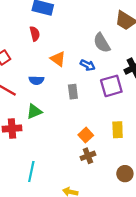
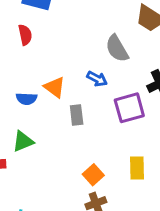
orange triangle: (58, 59) -> (55, 87), moved

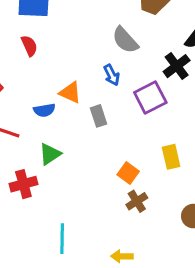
blue arrow: (97, 79) -> (112, 75), turned 48

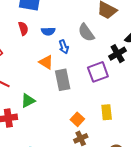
blue arrow: (112, 75) -> (64, 47), moved
blue semicircle: (44, 110) -> (48, 31), moved
gray rectangle: (98, 116) -> (63, 80), size x1.5

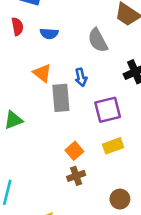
blue arrow: (64, 47) -> (81, 77), moved
purple square: (98, 72) -> (108, 110), moved
yellow rectangle: (107, 112) -> (113, 146), turned 70

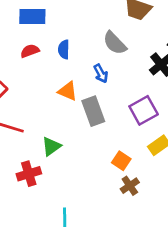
red semicircle: (17, 26) -> (30, 51), turned -84
blue semicircle: (49, 34) -> (64, 49), turned 102
blue arrow: (81, 77) -> (101, 73), moved

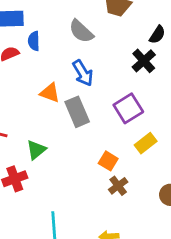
gray semicircle: (115, 43) -> (81, 31), moved
blue semicircle: (64, 49) -> (34, 41), moved
blue arrow: (101, 73) -> (83, 73), size x1.4

